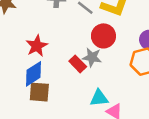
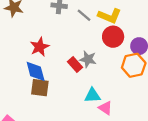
red circle: (103, 36) -> (113, 37), moved
blue diamond: (34, 74) -> (36, 71), turned -75

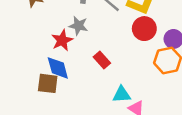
gray star: (88, 59) -> (78, 26), moved
brown square: (40, 88) -> (48, 83), moved

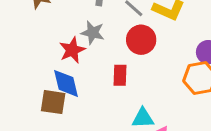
red circle: (144, 29) -> (141, 40), moved
red rectangle: (102, 60) -> (120, 75), turned 42

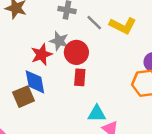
red circle: (141, 40) -> (76, 52), moved
brown square: (53, 102) -> (24, 97), turned -35

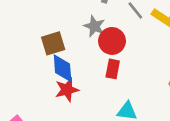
red star: (41, 54) -> (67, 90), moved
brown square: (24, 97) -> (53, 43), moved

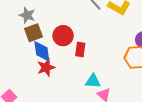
gray star: (94, 26) -> (27, 15), moved
red circle: (112, 41) -> (63, 36), moved

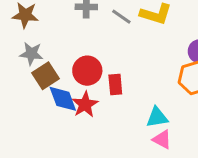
red star: (46, 67) -> (85, 104), moved
cyan triangle: (93, 81) -> (157, 117), moved

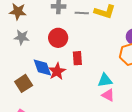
gray line: (121, 17) -> (82, 13), turned -32
red circle: (87, 71) -> (58, 38), moved
brown square: (45, 76) -> (24, 83), moved

